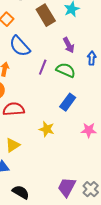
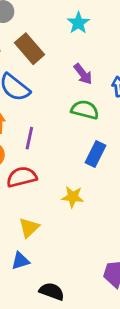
brown rectangle: (46, 15) -> (30, 49), moved
purple line: (43, 67) -> (29, 138), moved

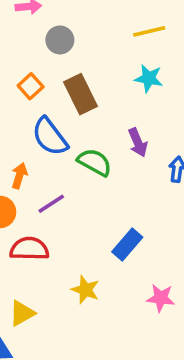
cyan star: (78, 23) -> (149, 78), turned 30
green semicircle: (85, 110) -> (95, 162), moved
purple line: (29, 138) -> (51, 204), turned 30

